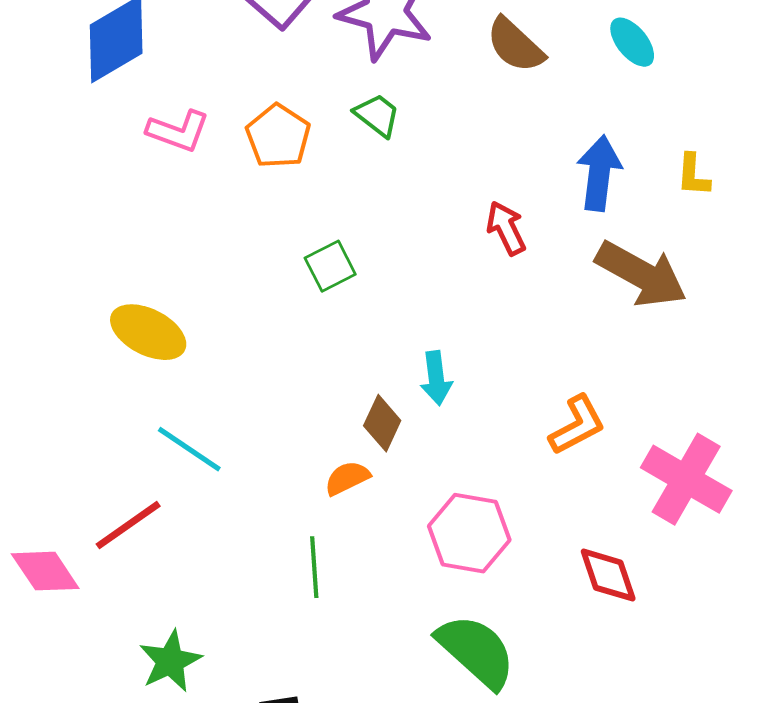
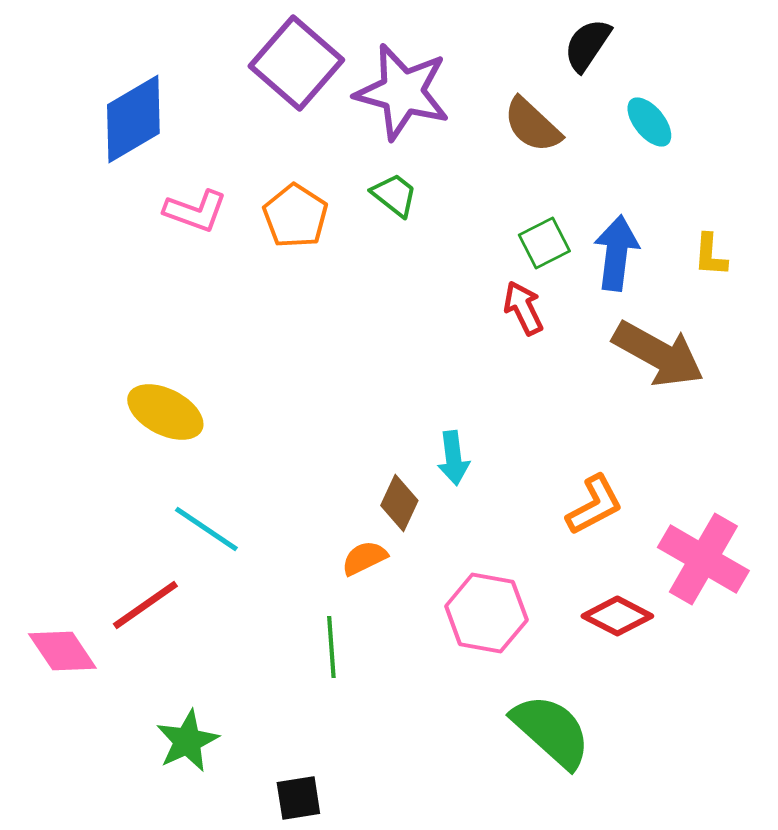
green square: (330, 266) -> (544, 243), moved
red diamond: (608, 575) -> (617, 616), moved, turned -44
green semicircle: (476, 651) -> (551, 731), moved

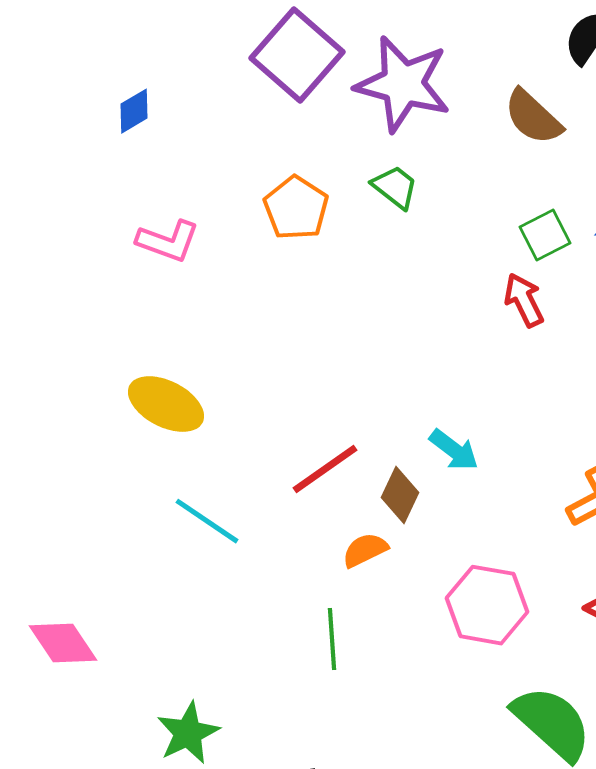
blue diamond: (133, 119) -> (134, 111), size x0.5
pink L-shape: (195, 211) -> (168, 241), moved
cyan arrow: (453, 458) -> (454, 450), turned -46
red line: (145, 605) -> (325, 469), moved

